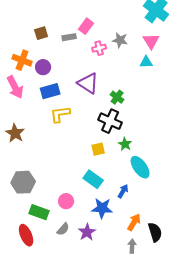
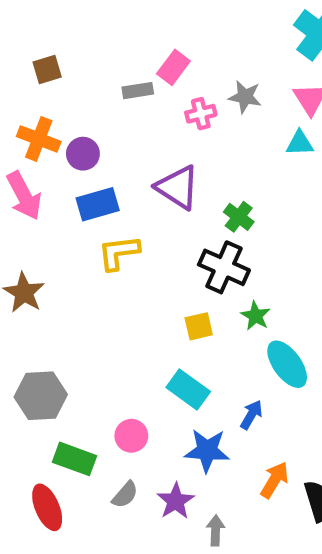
brown square: (41, 33) -> (47, 69), moved
gray arrow: (132, 246) -> (216, 531), moved

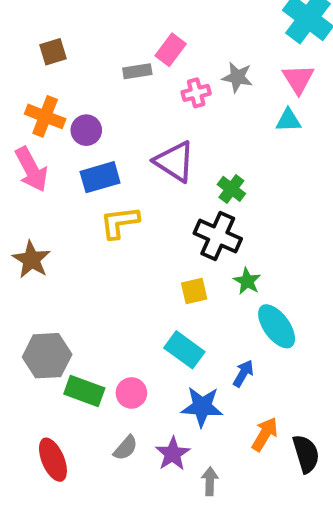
green rectangle: (74, 459) -> (84, 391), moved

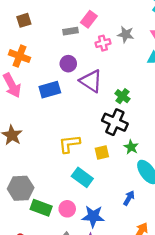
purple circle: (86, 130) -> (68, 64), moved
yellow L-shape: (120, 222) -> (69, 144), moved
cyan rectangle: (184, 350) -> (82, 177), moved
blue star: (202, 407) -> (93, 216), moved

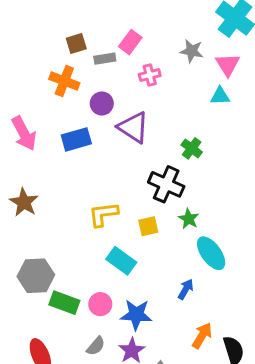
brown square: (24, 20) -> (76, 44), moved
gray star: (126, 34) -> (192, 51), moved
orange cross: (20, 56) -> (64, 81), moved
green cross: (122, 96) -> (192, 148), moved

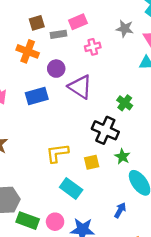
pink rectangle: (130, 42) -> (78, 22), turned 30

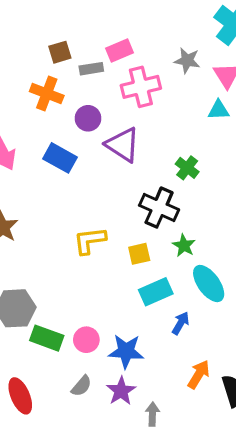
pink cross: (93, 47) -> (141, 87), size x1.6
blue rectangle: (37, 96) -> (60, 158), turned 45
cyan rectangle: (71, 189) -> (156, 292), moved, turned -60

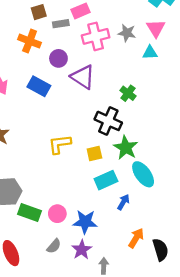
gray star: (187, 60) -> (127, 33), moved
green star: (184, 246) -> (126, 148), size x1.5

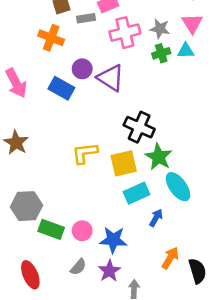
purple circle: (58, 58) -> (82, 69), moved
green cross: (128, 93) -> (161, 53), moved, turned 35
yellow square: (94, 153) -> (124, 163), size x1.5

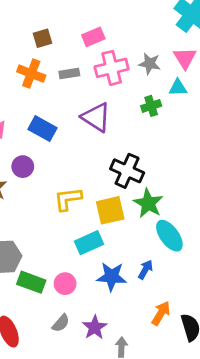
gray rectangle: (86, 18) -> (69, 74), moved
green cross: (161, 53) -> (151, 106), moved
purple circle: (82, 69) -> (23, 167), moved
cyan rectangle: (137, 193) -> (89, 243), moved
blue star: (113, 240) -> (112, 277), moved

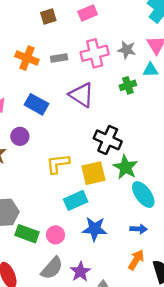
pink rectangle: (93, 37) -> (88, 13), moved
brown square: (43, 38) -> (48, 17), moved
blue arrow: (145, 270) -> (139, 229), moved, turned 63
gray semicircle: (61, 323) -> (52, 268), size x1.5

